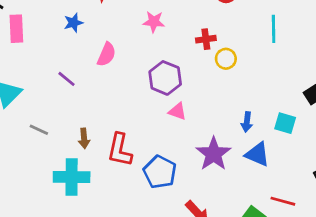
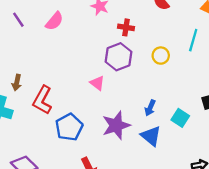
red cross: (206, 39) -> (126, 27), moved
yellow circle: (226, 59) -> (161, 56), moved
purple hexagon: (165, 78) -> (118, 57), moved
purple line: (66, 79) -> (18, 20), moved

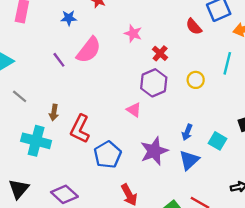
purple line: (18, 20) -> (59, 60), moved
pink semicircle: (54, 21) -> (89, 50), size x1.4
red cross: (126, 27) -> (160, 53), turned 35
blue triangle: (151, 136) -> (189, 160), turned 40

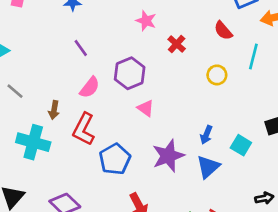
red semicircle: (194, 27) -> (223, 31), moved
pink semicircle: (89, 50) -> (90, 87), moved, size x0.7
purple line: (59, 60) -> (81, 48), moved
purple hexagon: (154, 83) -> (130, 73), moved

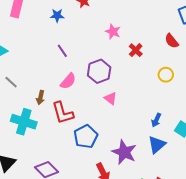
red L-shape: (84, 129) -> (63, 113), turned -45
purple star: (168, 156) -> (124, 152), moved, turned -30

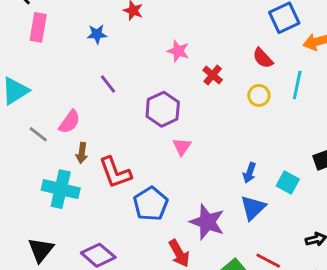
yellow circle: (166, 75) -> (259, 95), moved
pink semicircle: (68, 81) -> (69, 122), moved
pink triangle: (111, 98) -> (182, 147), turned 32

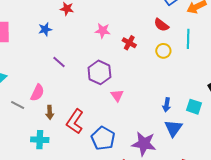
red L-shape: (115, 173) -> (75, 121), turned 65
cyan cross: (61, 189) -> (40, 140), size x0.7

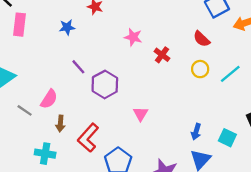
cyan line: (188, 39) -> (230, 74), moved, turned 42
purple hexagon: (99, 72) -> (105, 84), moved

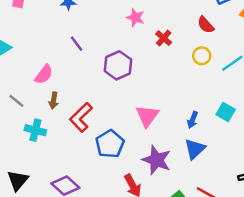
purple hexagon: (105, 84) -> (118, 65), moved
gray line: (25, 110) -> (16, 101), moved
pink triangle: (141, 114) -> (147, 116), moved, size x1.5
cyan square: (227, 138) -> (226, 112), moved

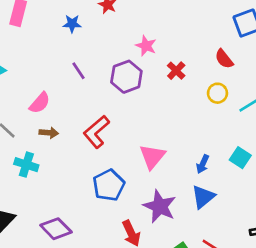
purple hexagon: (118, 65) -> (126, 77), moved
brown arrow: (54, 101) -> (49, 133), turned -98
red L-shape: (81, 117) -> (96, 132), moved

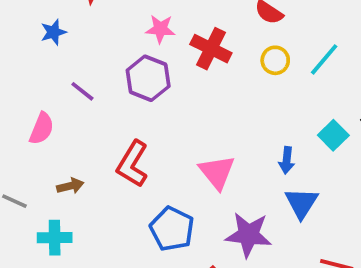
red cross: (176, 71) -> (211, 49), size x1.5
pink semicircle: (40, 103) -> (42, 129), moved
cyan square: (240, 158) -> (333, 135), turned 30

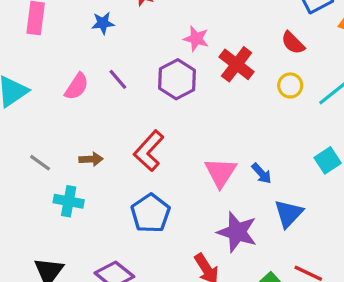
pink semicircle: (42, 129) -> (77, 86), moved
blue arrow: (287, 160) -> (262, 173), moved, turned -60
blue pentagon: (172, 229) -> (150, 213), moved

